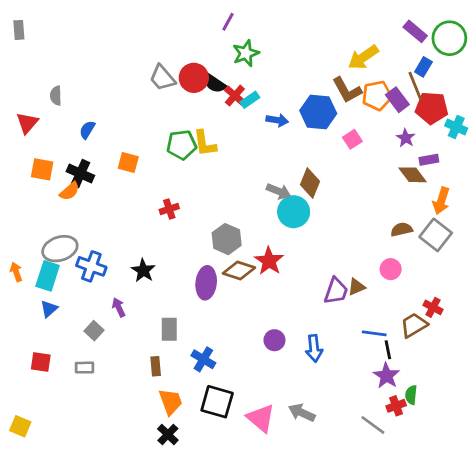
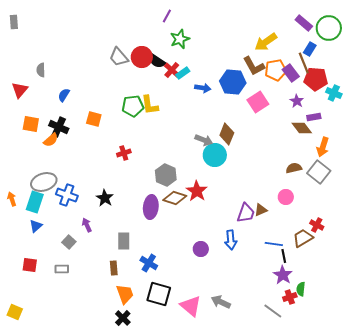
pink square: (352, 139) -> (258, 102), size x1.5
blue arrow: (314, 348) -> (231, 240), moved

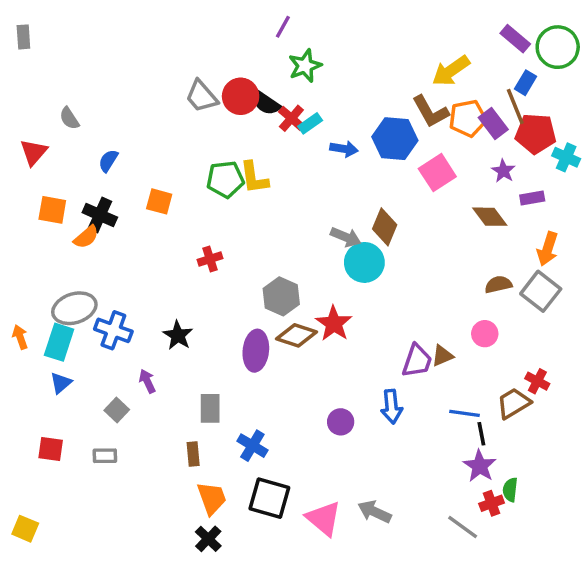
gray semicircle: (41, 70) -> (69, 118), turned -32
brown diamond: (302, 128) -> (490, 217), moved

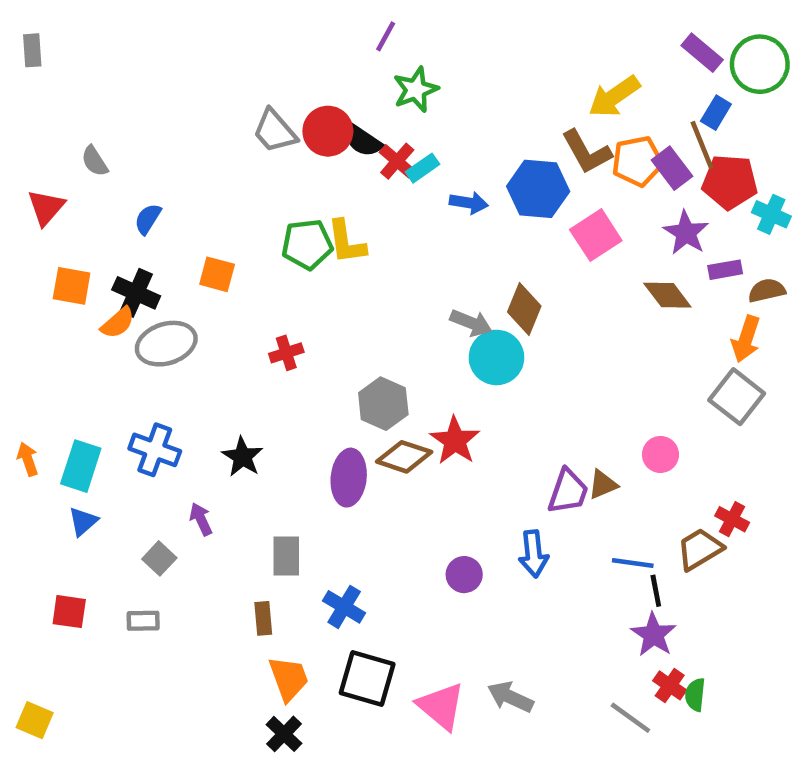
purple star: (503, 171) -> (686, 233), size x1.4
brown semicircle: (498, 284) -> (767, 291), moved
gray ellipse: (74, 308) -> (166, 344), moved
green semicircle: (510, 490) -> (695, 695), moved
red cross: (492, 503) -> (670, 685), turned -35

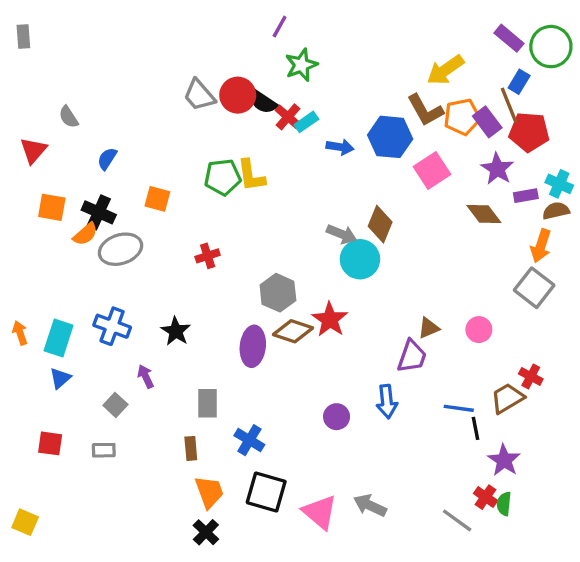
cyan cross: (771, 214) -> (559, 184), moved
brown triangle: (603, 484) -> (429, 328), moved
purple star: (654, 635) -> (504, 460), moved

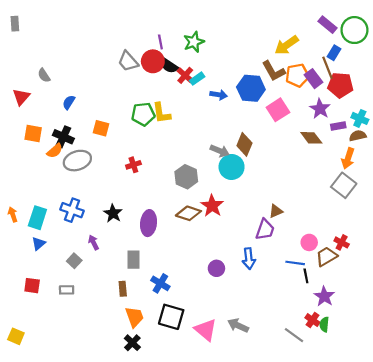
purple line: (280, 26) -> (160, 42), moved, turned -40
gray hexagon: (278, 293) -> (186, 177), moved
pink circle: (479, 330) -> (309, 242), moved
purple ellipse: (253, 346) -> (149, 223), moved

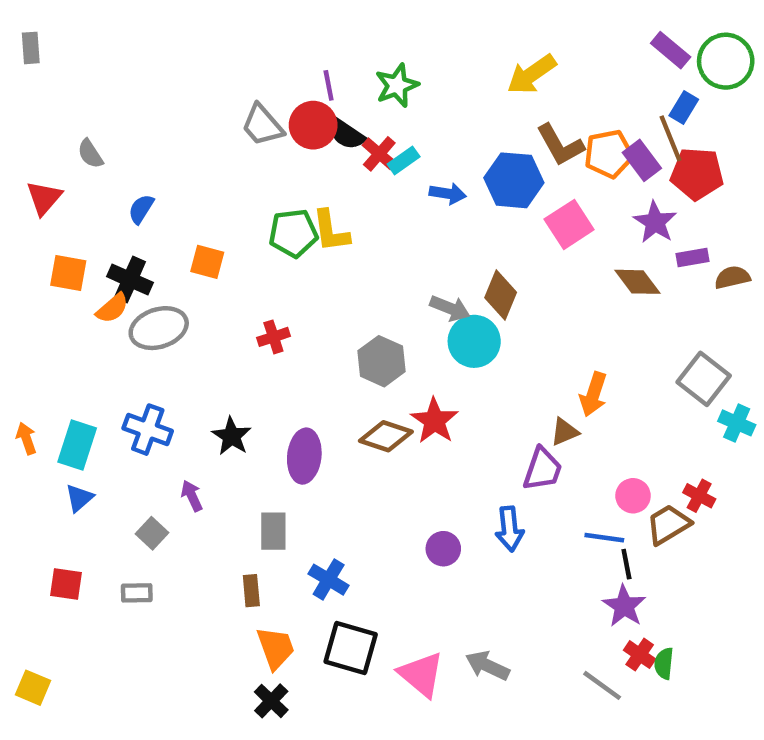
yellow arrow: (287, 45) -> (532, 74), moved
cyan cross: (360, 118) -> (737, 423), moved
orange arrow: (348, 158) -> (593, 394), moved
purple star: (324, 296) -> (624, 606), moved

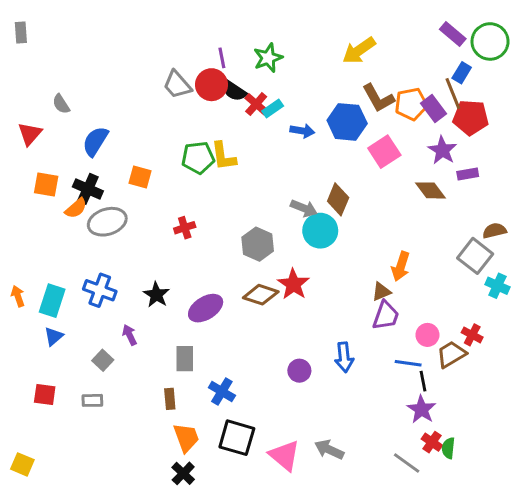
blue semicircle: (141, 209) -> (95, 141), size x1.5
brown semicircle: (732, 277) -> (494, 231), moved
purple ellipse: (304, 456) -> (206, 308), turned 52
purple trapezoid: (543, 469) -> (386, 316), moved

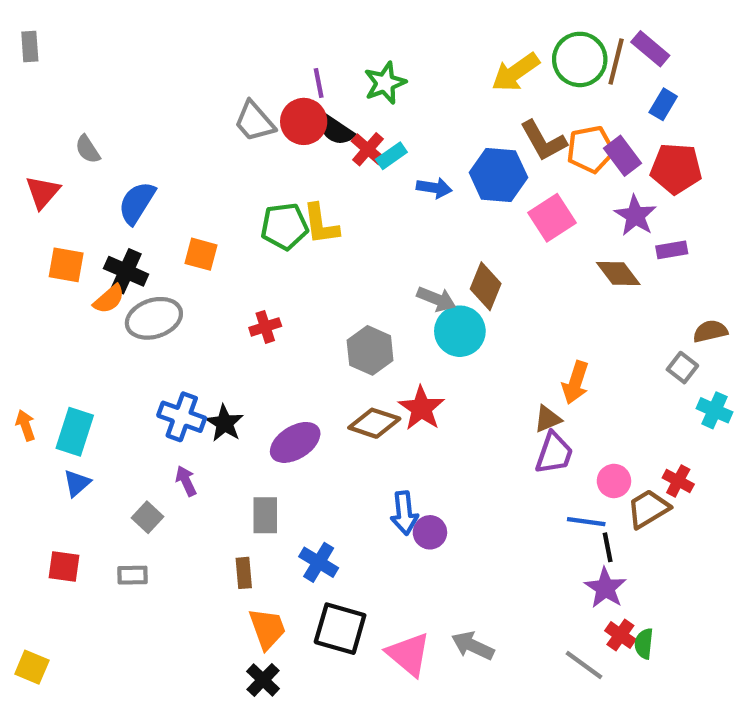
green circle: (490, 41) -> (580, 59), moved
brown line: (453, 94) -> (616, 62), moved, turned 36
gray square: (475, 256) -> (682, 368), size x0.6
blue cross: (100, 290) -> (182, 417), moved
blue arrow: (344, 357) -> (404, 513), moved

